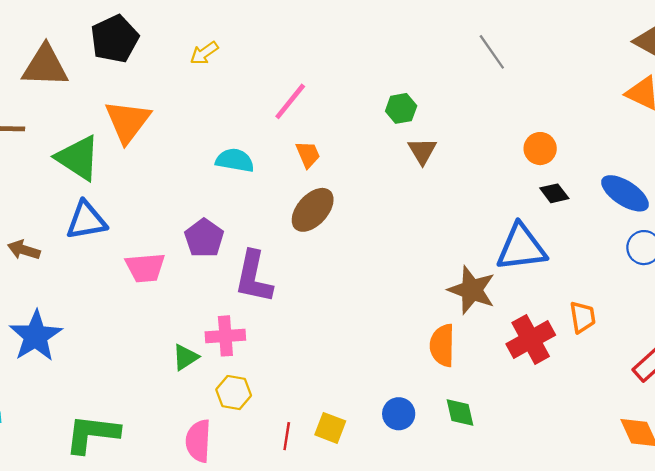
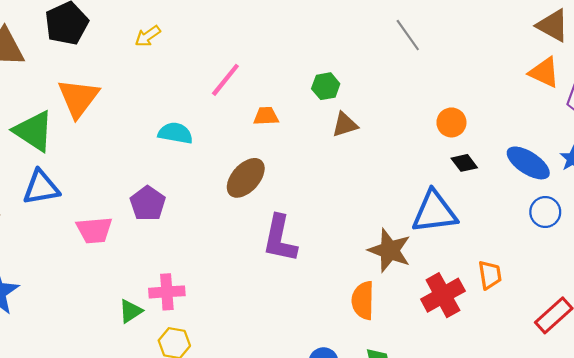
brown triangle: (422, 151) -> (345, 125), turned 44
orange trapezoid: (308, 154) -> (266, 116), moved, turned -70
purple L-shape: (254, 277) -> (280, 239), moved

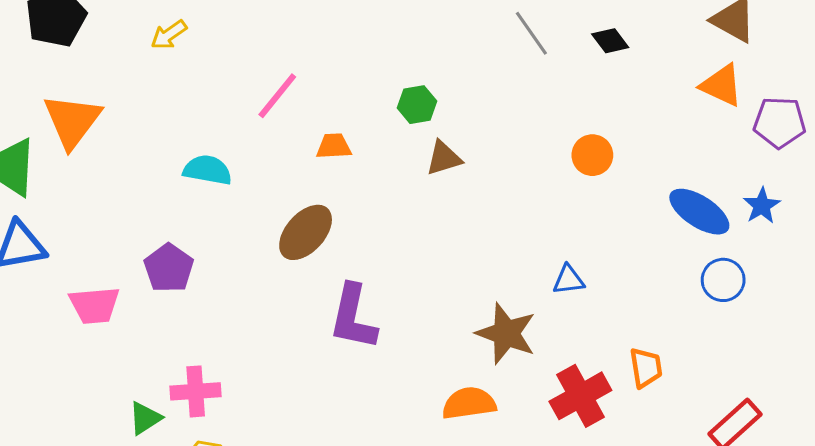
black diamond: (464, 163) -> (610, 41), moved
blue triangle: (434, 212) -> (569, 280), size x0.5
orange semicircle: (363, 300) -> (469, 403), turned 81

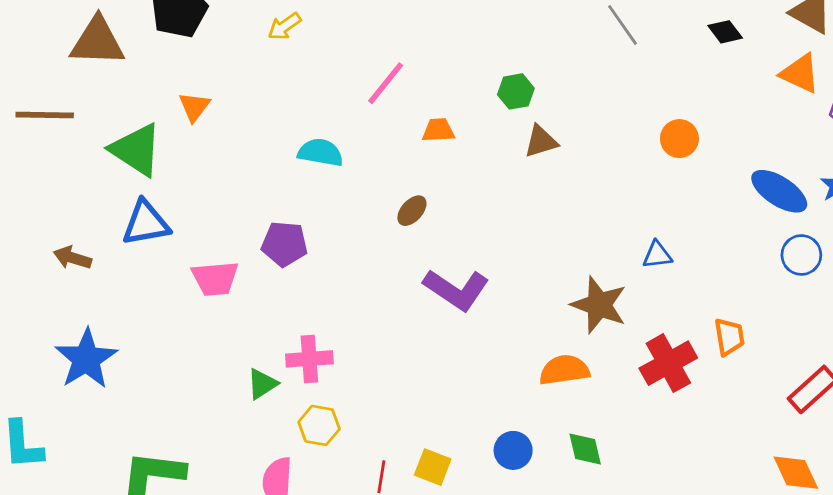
black diamond: (610, 41) -> (725, 32), moved
orange triangle: (72, 121) -> (194, 107), size x0.6
brown ellipse: (306, 232) -> (412, 211), size x0.6
purple pentagon: (169, 268) -> (284, 244), turned -30
purple L-shape: (353, 317) -> (456, 290), turned -68

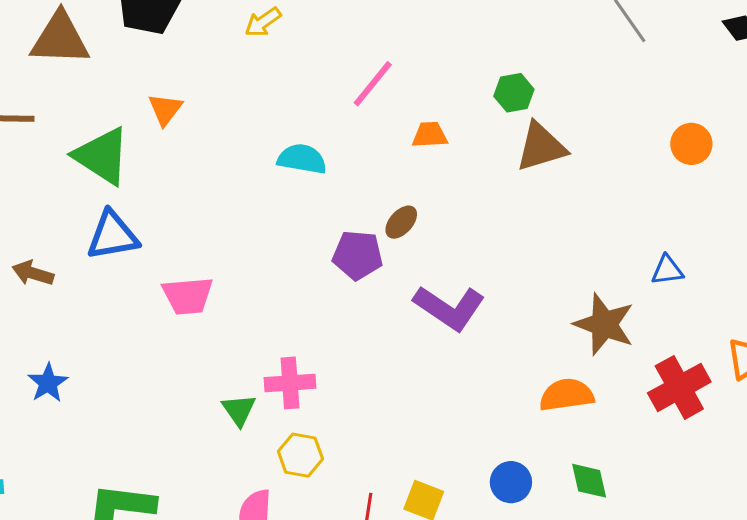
brown triangle: (541, 141) -> (541, 147), size x1.4
purple pentagon: (284, 244) -> (358, 255), moved
blue star: (86, 359) -> (48, 383), size x0.6
green triangle: (262, 384) -> (239, 410), turned -32

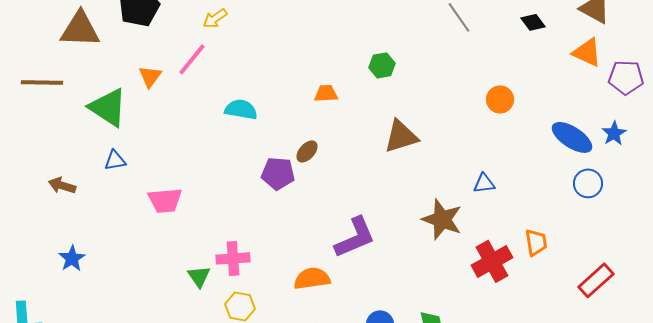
pink line: (373, 84) -> (192, 59), moved
brown triangle: (541, 147) -> (401, 136), moved
blue triangle: (113, 236) -> (115, 160), size x0.6
purple L-shape: (449, 308) -> (355, 237), moved, turned -57
orange semicircle: (567, 395) -> (312, 278), moved

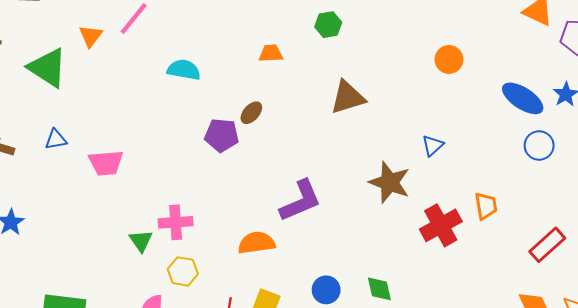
blue triangle: (115, 160) -> (56, 139), moved
blue triangle: (484, 183) -> (433, 146), turned -35

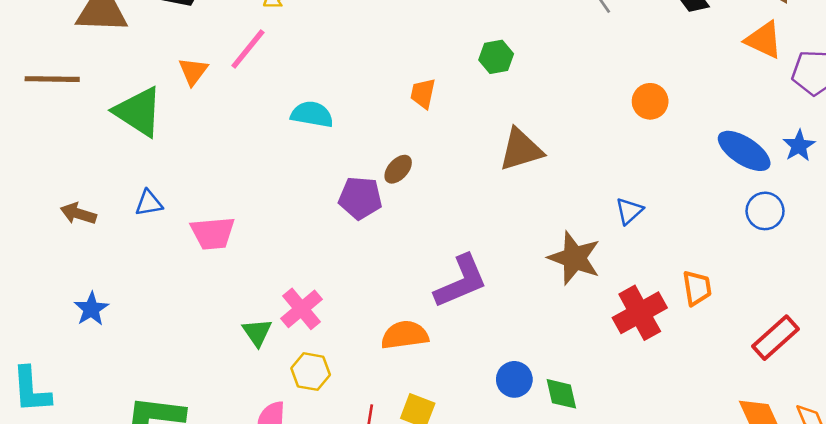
orange trapezoid: (271, 53) -> (423, 93), turned -75
pink cross: (176, 222) -> (302, 309), turned -36
blue circle: (326, 290) -> (514, 379), moved

